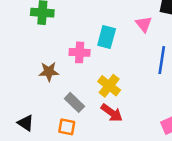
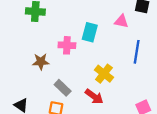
pink triangle: (144, 24) -> (121, 21), turned -40
yellow cross: (109, 86) -> (104, 74), moved

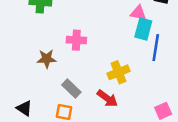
cyan rectangle: (90, 32) -> (143, 29), moved
yellow cross: (104, 74) -> (119, 72), turned 30

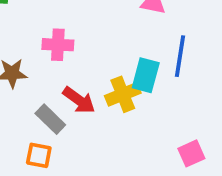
cyan rectangle: (143, 29) -> (146, 75), moved
red arrow: (107, 98) -> (79, 100), moved

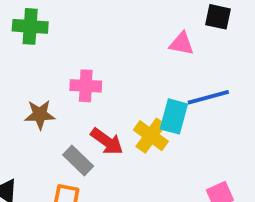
blue line: (180, 56) -> (208, 97), turned 66
yellow cross: (123, 94) -> (151, 136), turned -32

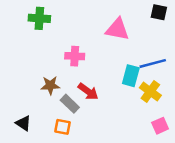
pink triangle: (182, 44) -> (117, 29), moved, size x1.5
brown star: (40, 115) -> (50, 85), moved
yellow cross: (151, 136) -> (150, 91), moved

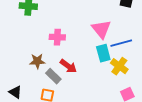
pink triangle: (117, 29) -> (101, 29), moved, turned 40
cyan rectangle: (131, 76) -> (103, 53), turned -30

